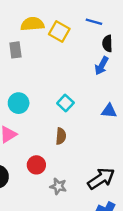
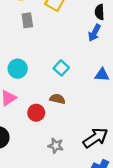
gray rectangle: (15, 50) -> (27, 20), moved
brown semicircle: (61, 136) -> (57, 99), turned -80
red circle: (36, 165) -> (36, 113), moved

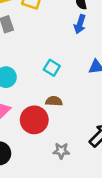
red circle: (36, 113) -> (34, 120), size x1.5

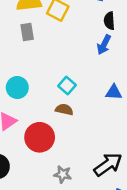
brown semicircle: (54, 101) -> (64, 110), moved

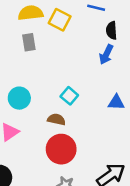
brown semicircle: (64, 110) -> (56, 119), moved
red circle: (40, 137) -> (61, 149), moved

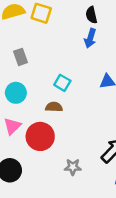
gray rectangle: (29, 42) -> (20, 57), moved
red circle: (61, 149) -> (40, 136), moved

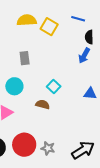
red circle: (40, 136) -> (24, 145), moved
gray star: (73, 167) -> (48, 148), moved

